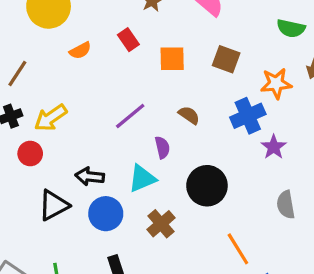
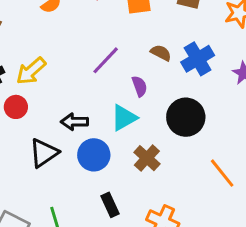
blue cross: (248, 116) -> (198, 59), moved

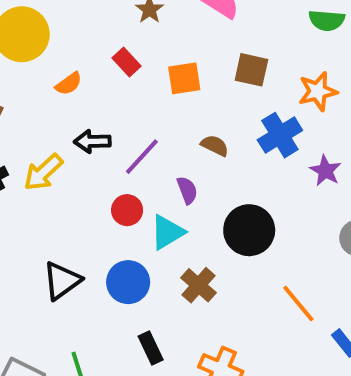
blue cross: (198, 59) -> (280, 135), moved
red circle: (16, 107) -> (127, 210), moved
black arrow: (74, 122) -> (92, 141), moved

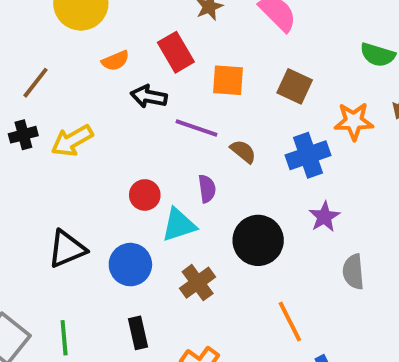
red rectangle: (127, 62) -> (176, 52), size x1.4
black arrow: (92, 141) -> (149, 96), moved
purple line: (142, 157) -> (196, 128), moved, turned 54
purple star: (325, 171) -> (324, 217), moved

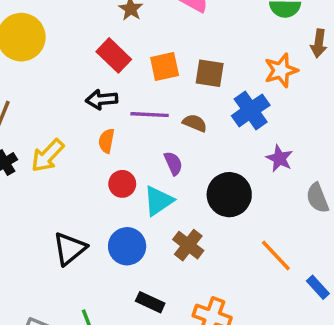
orange semicircle: (115, 61) -> (106, 141), moved, turned 140
brown square: (295, 86) -> (210, 73), moved
black rectangle: (138, 333) -> (150, 302), turned -36

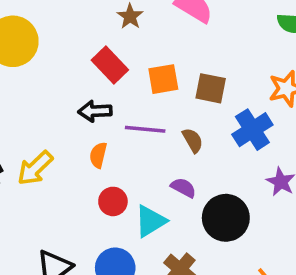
brown semicircle: (195, 123) -> (193, 140), turned 35
purple semicircle: (173, 163) -> (183, 188), moved, turned -40

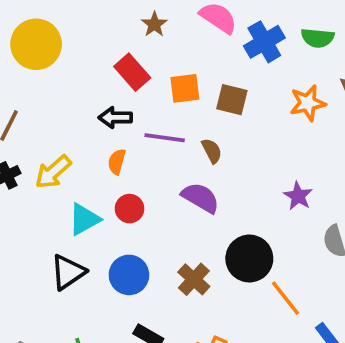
blue cross: (252, 130) -> (264, 42), moved
purple semicircle: (183, 188) -> (201, 198), size x1.5
black circle: (226, 218) -> (249, 259), moved
cyan triangle: (150, 221) -> (84, 219), moved

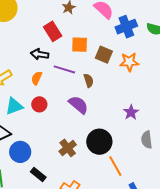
orange star: (308, 103) -> (129, 62), moved
blue circle: (129, 275) -> (20, 152), moved

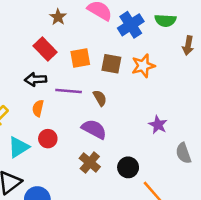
black circle: (99, 142) -> (128, 167), size x0.7
brown cross: (68, 148) -> (90, 163), moved

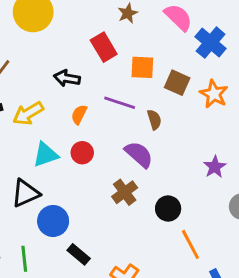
blue cross: (131, 25) -> (211, 43), turned -30
orange star: (143, 66) -> (214, 94), turned 30
black arrow: (36, 79) -> (67, 78), moved

